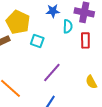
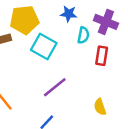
yellow pentagon: (18, 22) -> (24, 20), turned 30
cyan square: (37, 41) -> (44, 46), size x1.5

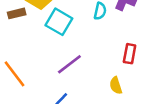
red rectangle: (102, 56) -> (130, 54), moved

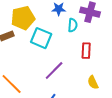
red rectangle: (130, 54) -> (86, 51), moved

